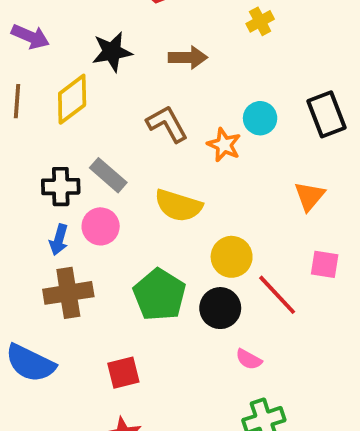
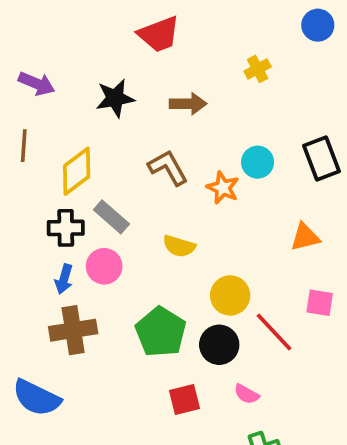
yellow diamond: (72, 99) -> (77, 171), moved
orange triangle: (309, 196) -> (305, 237), turned 36
yellow semicircle: (178, 206) -> (179, 246), size x0.7
red square: (123, 373) -> (184, 400), moved

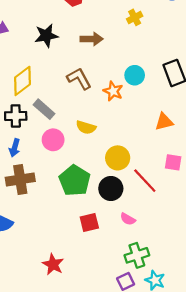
pink circle: (104, 266) -> (53, 140), moved

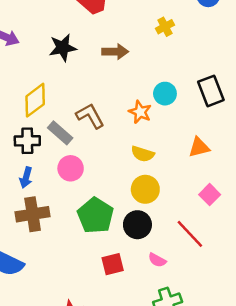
brown L-shape: (79, 79) -> (90, 116), moved
yellow semicircle: (86, 127) -> (143, 154), moved
pink square: (173, 162) -> (210, 195), turned 36
red line: (145, 181) -> (190, 234), moved

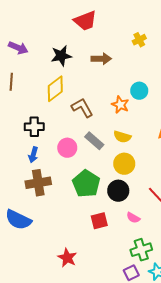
yellow diamond: (35, 100) -> (55, 89), moved
gray rectangle: (60, 133) -> (94, 141), moved

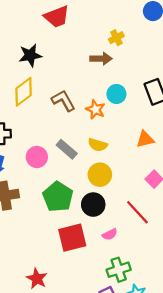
brown arrow: (101, 59) -> (101, 59), moved
brown L-shape: (82, 108) -> (63, 101), moved
pink semicircle: (133, 218) -> (110, 234), turned -56
red square: (99, 221) -> (72, 238), size x1.5

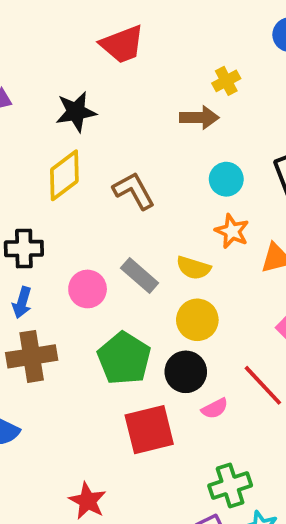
orange star: (95, 109) -> (232, 231), moved
pink semicircle: (110, 234) -> (215, 408), moved

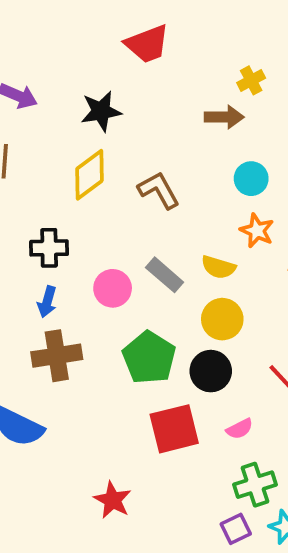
pink semicircle: (215, 408) -> (240, 429), moved

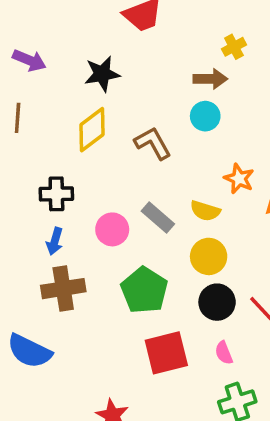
cyan circle: (251, 179) -> (205, 116), moved
black circle: (211, 371) -> (217, 302), moved
pink semicircle: (240, 429) -> (224, 353), turned 95

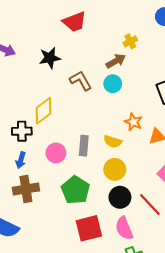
brown arrow: (210, 79) -> (116, 61), turned -30
yellow diamond: (92, 130) -> (44, 111), moved
brown L-shape: (153, 143) -> (81, 81), moved
gray rectangle: (158, 218) -> (84, 146), turned 54
pink semicircle: (224, 353) -> (124, 228), size x1.6

